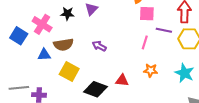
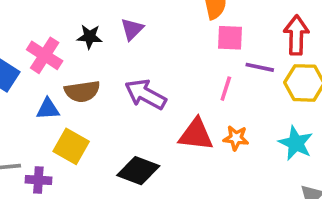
purple arrow: (99, 46) -> (145, 94), size x1.6
yellow square: (69, 71) -> (71, 146), moved
red triangle: (122, 80) -> (196, 135), moved, size x1.5

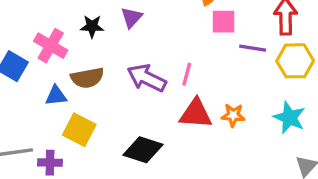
pink line: (226, 89) -> (187, 74), moved

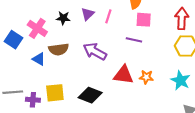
purple line: (253, 48) -> (134, 40), moved
pink line: (187, 74) -> (108, 16), moved
blue triangle: (56, 96) -> (39, 59), turned 32
yellow square: (79, 130) -> (55, 93), moved, turned -36

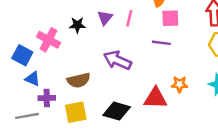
brown semicircle: (59, 49) -> (79, 80), moved
blue triangle: (39, 59) -> (32, 79), moved
red triangle: (123, 75) -> (155, 98), moved
purple cross: (33, 100) -> (47, 98), moved

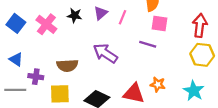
blue square: (22, 55) -> (16, 23), moved
blue triangle: (32, 79) -> (16, 59), moved

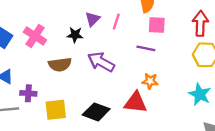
black star: (75, 15) -> (75, 35), moved
brown semicircle: (67, 66) -> (60, 64), moved
orange star: (158, 84) -> (150, 81), moved

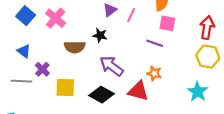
black star: (75, 35) -> (100, 35), moved
purple arrow: (101, 62) -> (111, 66), moved
purple cross: (28, 93) -> (42, 69), turned 32

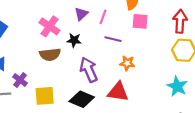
pink cross: (56, 18) -> (49, 26), moved
purple line: (155, 43) -> (113, 39), moved
purple arrow: (111, 66) -> (89, 70), turned 35
orange star: (154, 73) -> (127, 63), moved

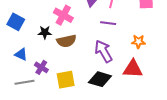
purple line: (113, 39) -> (108, 23), moved
black star: (74, 40) -> (45, 32), moved

